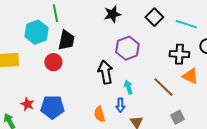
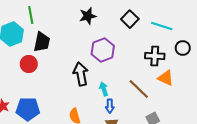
blue arrow: (120, 105) -> (110, 106), moved

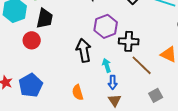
black cross: (155, 56) -> (129, 41), moved
blue pentagon: (28, 109) -> (31, 85), turned -30

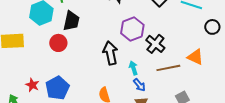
black cross: (129, 41) -> (155, 44), turned 36
brown line: (142, 65) -> (168, 68), turned -55
blue arrow: (113, 82) -> (139, 85), turned -40

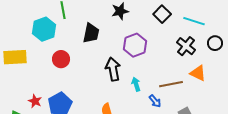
black trapezoid: (71, 21) -> (91, 33), moved
black cross: (155, 44) -> (186, 46), moved
blue arrow: (139, 85) -> (155, 101), moved

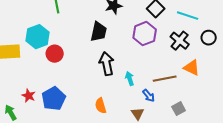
cyan hexagon: (44, 29) -> (38, 37), moved
black trapezoid: (91, 33) -> (99, 32), moved
purple hexagon: (135, 45) -> (145, 34), moved

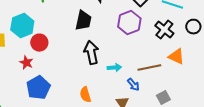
cyan arrow: (130, 79) -> (114, 68), turned 104
red star: (29, 96) -> (26, 63), moved

